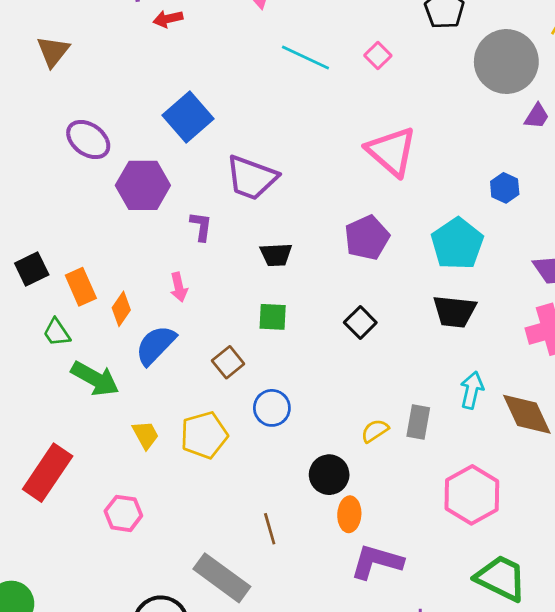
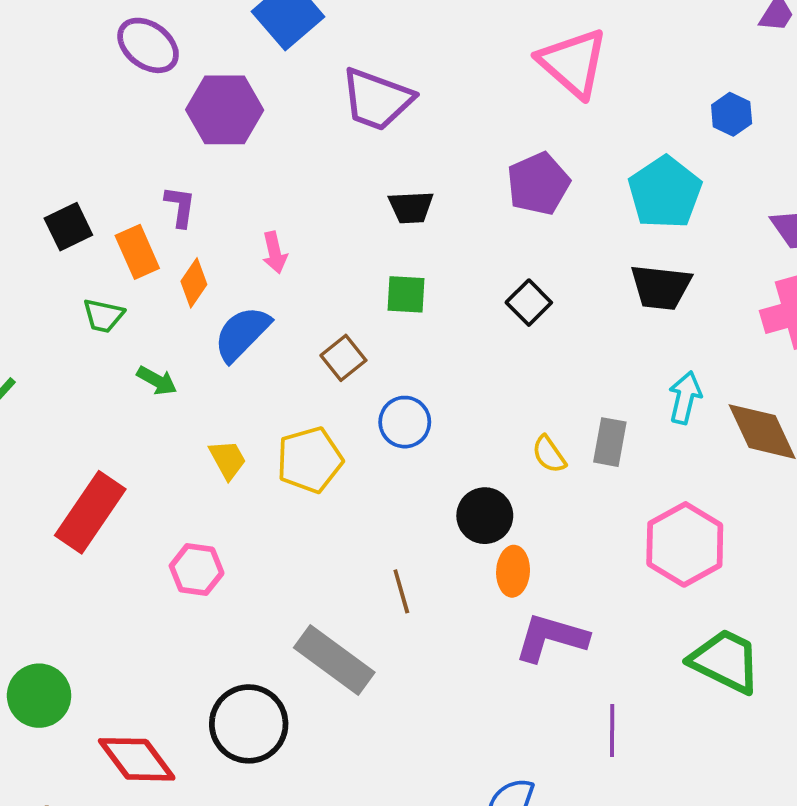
purple L-shape: (201, 226) -> (180, 207), moved
green trapezoid: (57, 332) -> (103, 316), turned -44
green arrow: (95, 379) -> (157, 381), size x0.6
yellow semicircle: (375, 431) -> (549, 454), turned -92

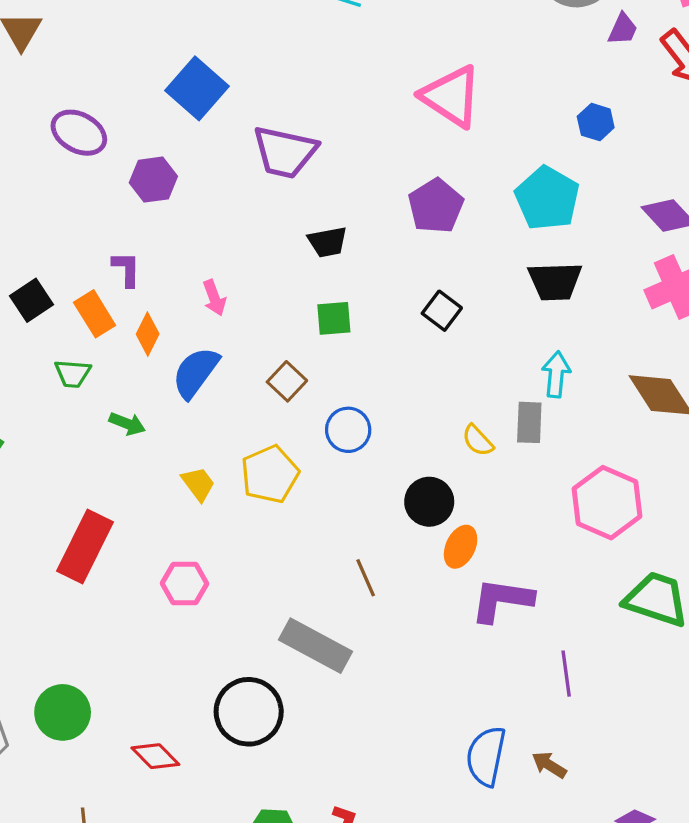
purple hexagon: (225, 110) -> (153, 180), size x0.7
cyan arrow: (685, 398) -> (556, 374), moved
orange ellipse: (513, 571) -> (461, 547), turned 30
red diamond: (137, 759) -> (155, 756), size x0.7

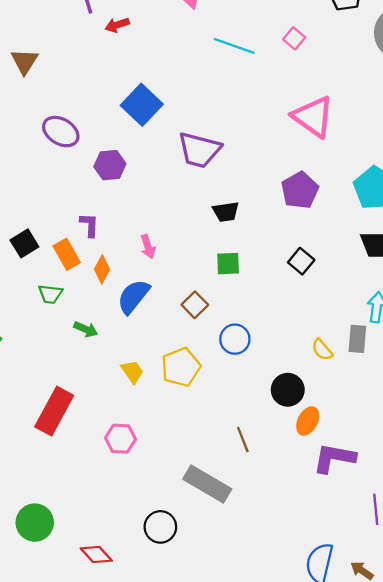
black circle: (249, 712) -> (160, 527), size x0.7

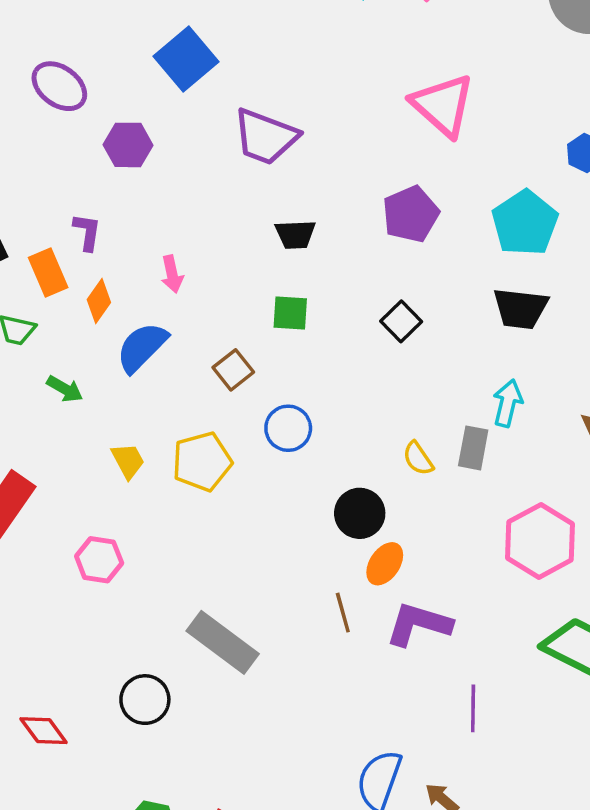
brown line: (243, 439) -> (343, 613), moved

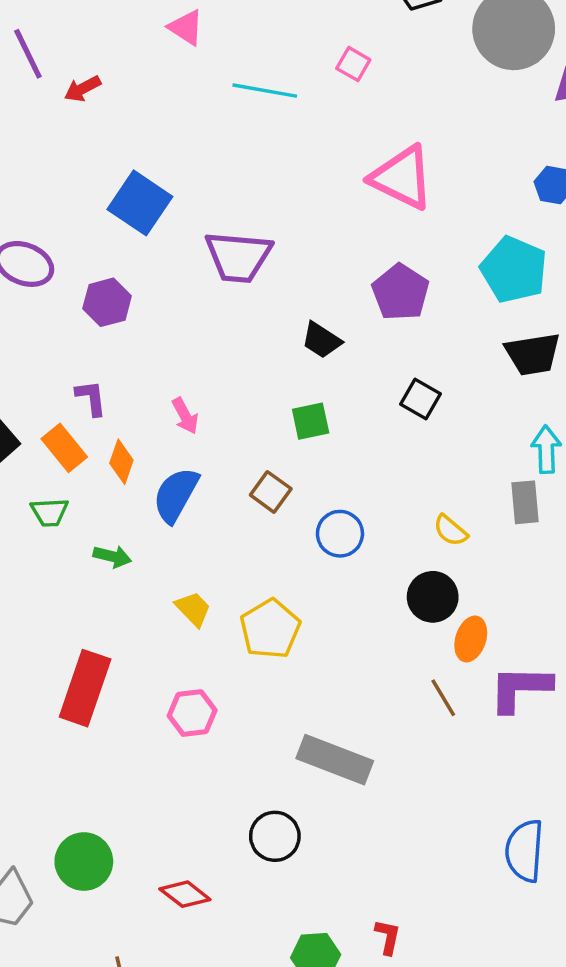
black trapezoid: (295, 234) -> (321, 340), moved, turned 51
yellow semicircle: (418, 458) -> (450, 531), moved
yellow pentagon: (202, 462) -> (270, 629), moved

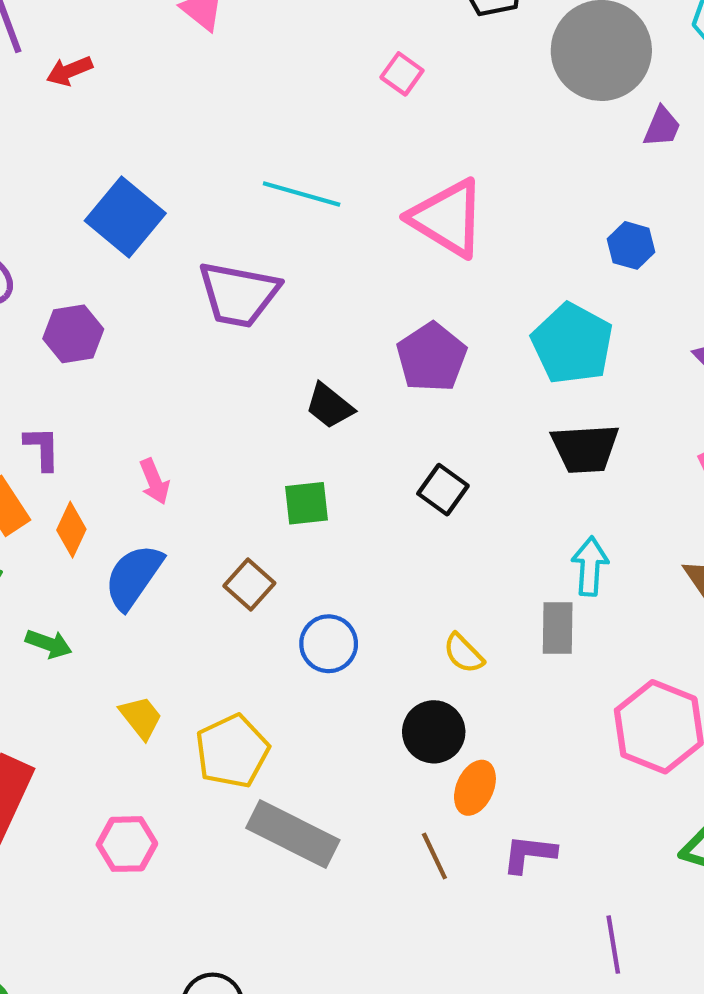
cyan line: (265, 91) -> (302, 194), moved
purple L-shape: (520, 688) -> (529, 854), size x0.7
gray rectangle: (335, 760) -> (293, 834), moved

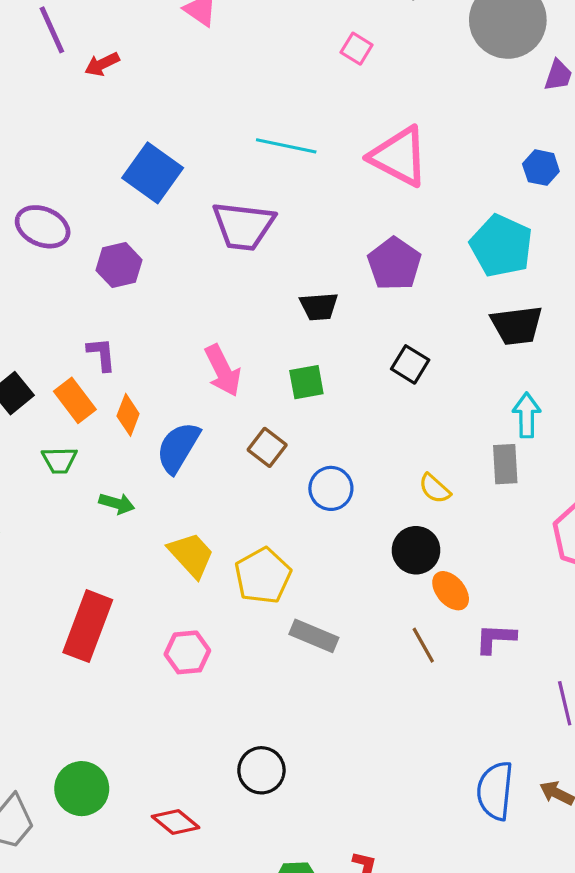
black trapezoid: (330, 406) -> (319, 306), turned -39
pink arrow: (154, 481) -> (223, 370), moved, size x1.5
yellow trapezoid: (141, 717) -> (191, 555), size x1.4
orange ellipse: (475, 788) -> (451, 591), turned -60
gray rectangle: (293, 834) -> (314, 636), size x0.7

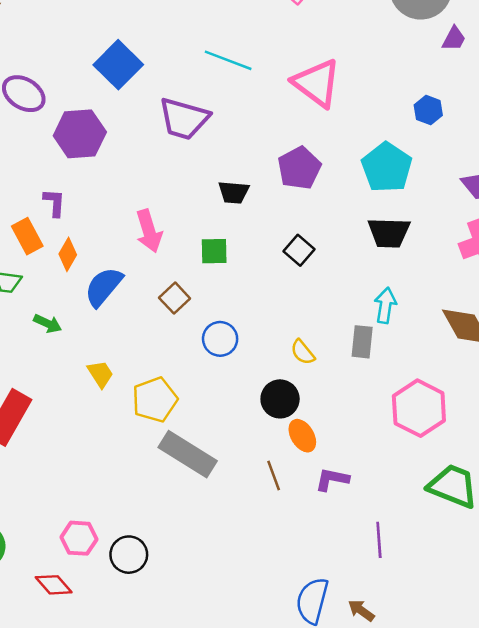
purple hexagon: (119, 265) -> (80, 134), size x1.4
yellow trapezoid: (191, 555) -> (100, 374), size x0.7
gray rectangle: (314, 636) -> (188, 454), size x1.5
pink hexagon: (187, 652) -> (79, 538), moved

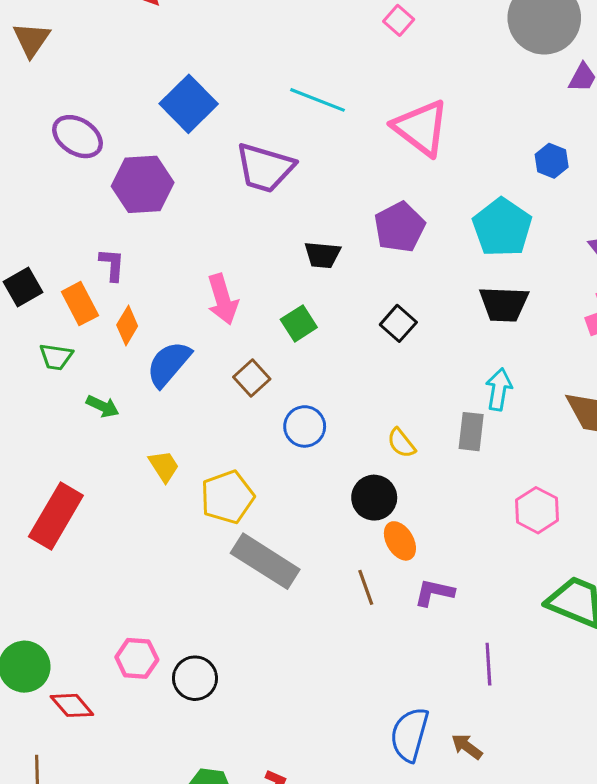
green square: (214, 251) -> (299, 323), turned -32
pink hexagon: (419, 408) -> (537, 510), size x0.7
red diamond: (54, 585) -> (72, 705), moved

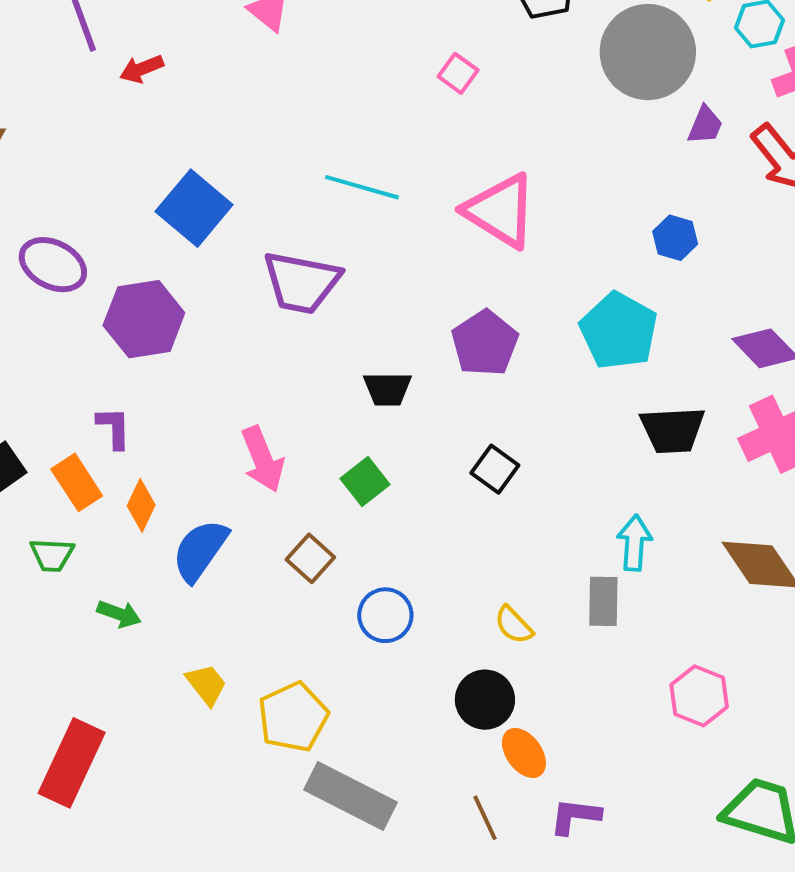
black trapezoid: (504, 304) -> (672, 430), moved

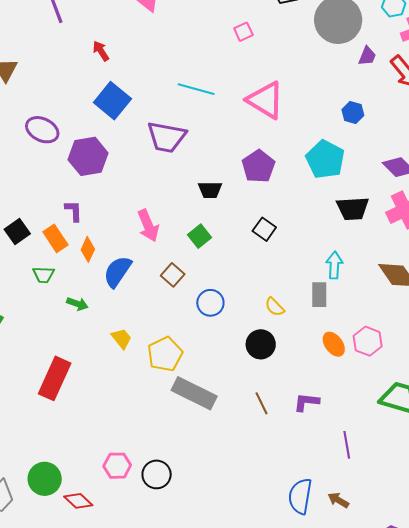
red arrow: (142, 69) -> (101, 51), moved, turned 80
pink square: (458, 73) -> (243, 32), turned 30
orange ellipse: (524, 753) -> (334, 344), moved

